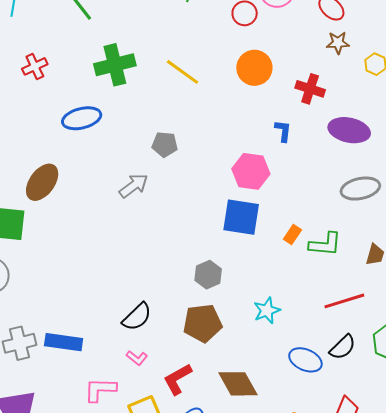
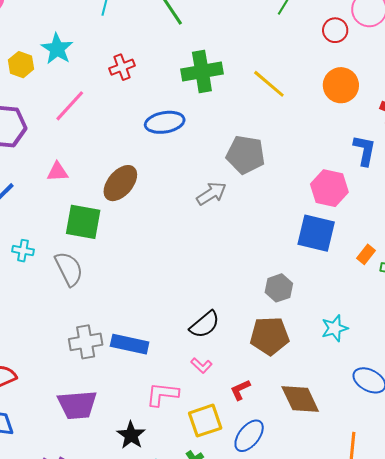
blue L-shape: (283, 131) -> (365, 150), size x1.4
gray pentagon: (165, 144) -> (246, 155), size x1.5
red L-shape: (178, 379) -> (240, 390), size x0.7

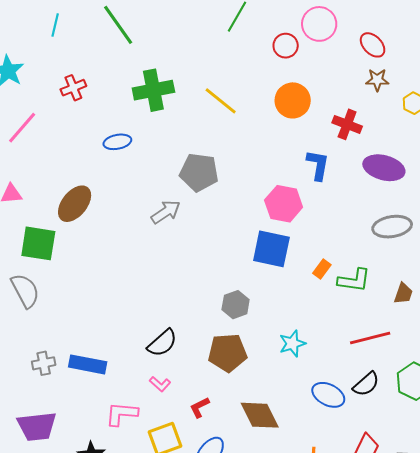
blue ellipse: (165, 122) -> (117, 142), size x0.7
gray cross: (86, 342) -> (44, 363), size x0.7

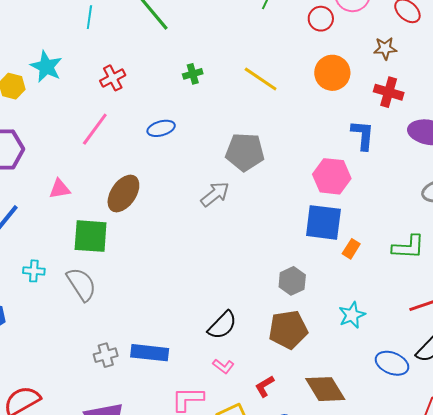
brown star: (377, 80) -> (385, 48), moved
green cross: (153, 90) -> (193, 74), size x0.5
pink line: (22, 128) -> (95, 129), moved
orange rectangle: (322, 269) -> (351, 249), moved

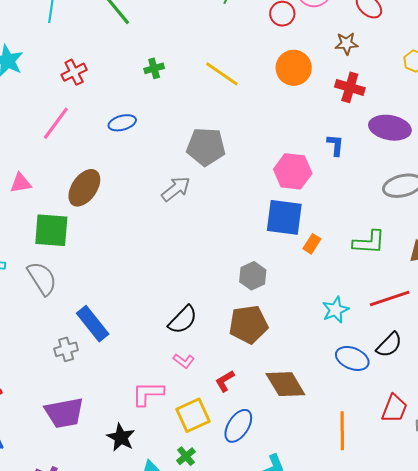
blue L-shape: (363, 135) -> (335, 145), moved, size x0.7
cyan star: (352, 315) -> (335, 310), moved
blue rectangle: (150, 353) -> (93, 324), moved, turned 45

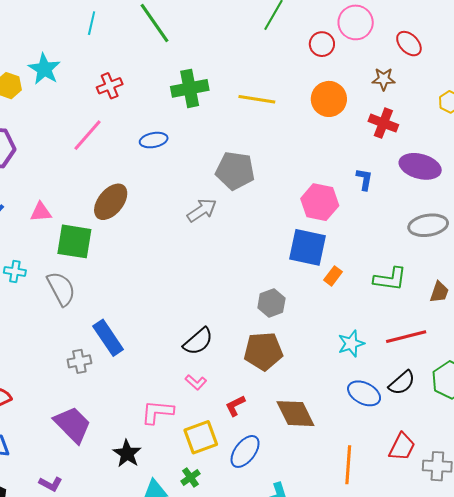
green cross: (154, 68) -> (190, 88), size x1.8
yellow line: (222, 74) -> (257, 99), turned -30
pink triangle: (21, 183) -> (41, 212), moved
purple trapezoid: (64, 413) -> (73, 424), turned -129

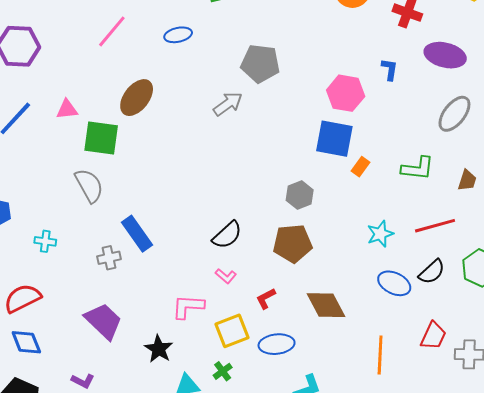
gray ellipse: (428, 225) -> (454, 114), turned -42
cyan cross: (15, 271) -> (45, 241), moved
blue ellipse: (245, 451) -> (277, 344), turned 48

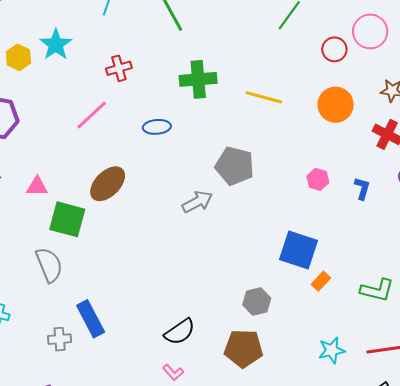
pink hexagon: (346, 93) -> (318, 179), moved, size x0.6

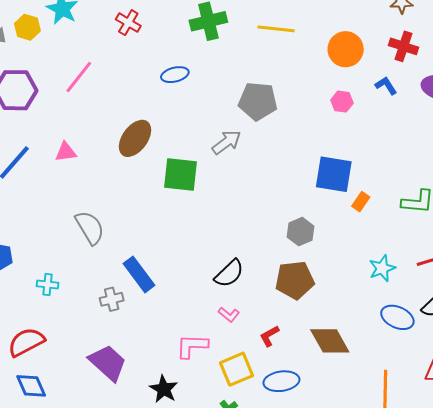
red cross: (119, 68) -> (128, 23), turned -35
orange circle: (336, 105) -> (346, 49), moved
pink line: (92, 115) -> (79, 77), moved
blue L-shape: (362, 188) -> (386, 86), moved, turned -40
green square: (67, 219) -> (180, 174), moved

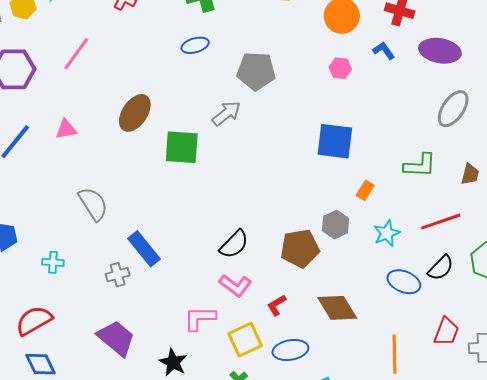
blue ellipse: (175, 75) -> (195, 45), moved
orange rectangle: (361, 202) -> (365, 190), moved
gray hexagon: (301, 232) -> (336, 225), moved
pink L-shape: (229, 315) -> (235, 285), size x1.5

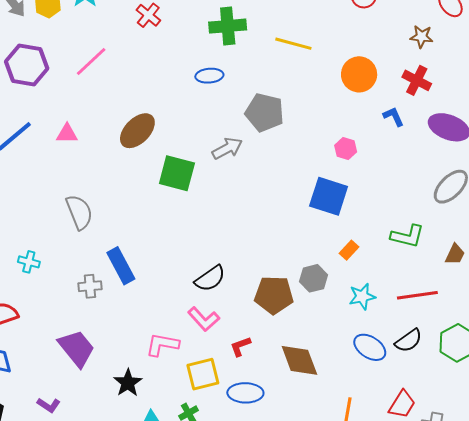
pink hexagon: (340, 68) -> (346, 149), moved

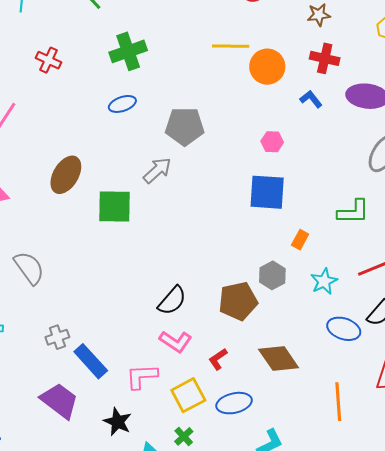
yellow line: (293, 44) -> (231, 46), moved
blue rectangle: (121, 266) -> (91, 361), moved

